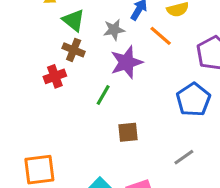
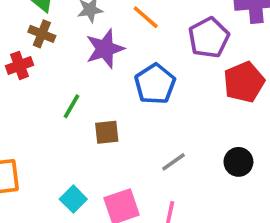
green line: (103, 95) -> (71, 106), moved
blue pentagon: (193, 100) -> (155, 84), moved

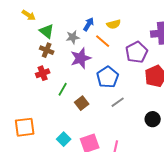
red cross: (20, 65) -> (43, 73), moved
brown square: (107, 132) -> (82, 103), turned -32
gray line: (174, 162) -> (118, 102), moved

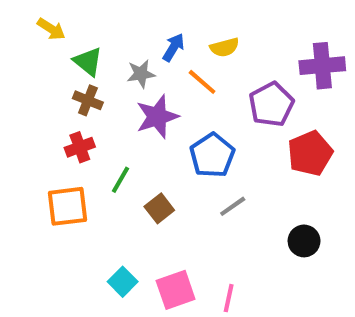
orange square: (25, 127) -> (68, 206), moved

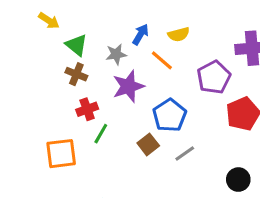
red cross: (80, 147) -> (87, 109), moved
brown square: (159, 208) -> (148, 144), moved

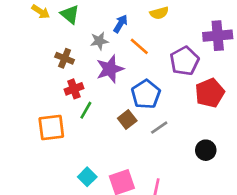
yellow semicircle: (179, 34) -> (159, 13), moved
green triangle: (76, 45) -> (70, 14), moved

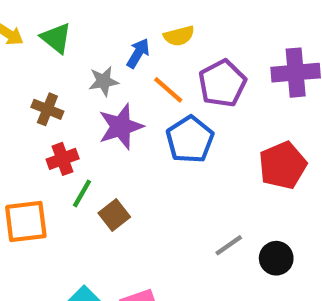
yellow semicircle: (159, 13) -> (179, 36), moved
purple pentagon: (184, 61) -> (222, 83), moved
blue pentagon: (146, 94) -> (190, 139), moved
brown square: (127, 120) -> (114, 215), moved
gray line: (159, 128) -> (229, 245), moved

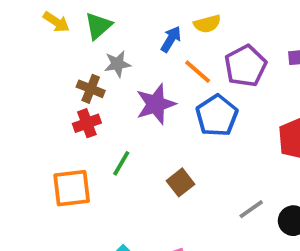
green triangle: (56, 38) -> (98, 26), turned 40
gray star: (104, 81) -> (117, 64), moved
red cross: (63, 159) -> (87, 123), moved
brown square: (114, 215) -> (180, 182), moved

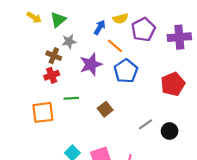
purple pentagon: (245, 66) -> (143, 29), moved
green line: (121, 163) -> (71, 98), turned 56

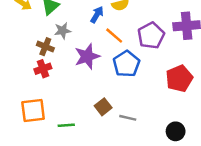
purple pentagon: (143, 29) -> (151, 36), moved
green line: (71, 98) -> (66, 125), moved
gray line: (146, 124) -> (128, 118), moved, turned 48

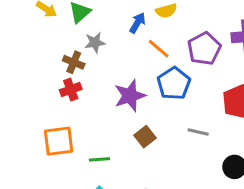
purple star: (87, 56) -> (130, 96), moved
gray line: (128, 118) -> (198, 132), moved

